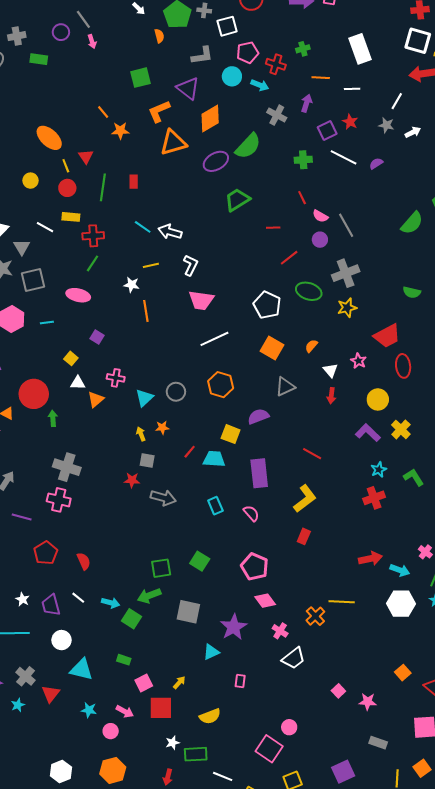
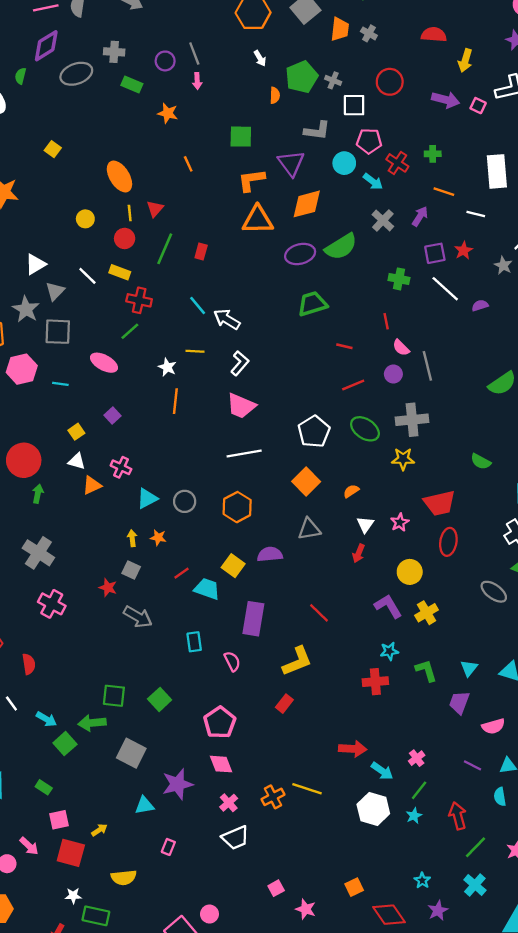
orange star: (120, 131) -> (168, 113), moved
pink cross: (59, 500) -> (52, 604), moved

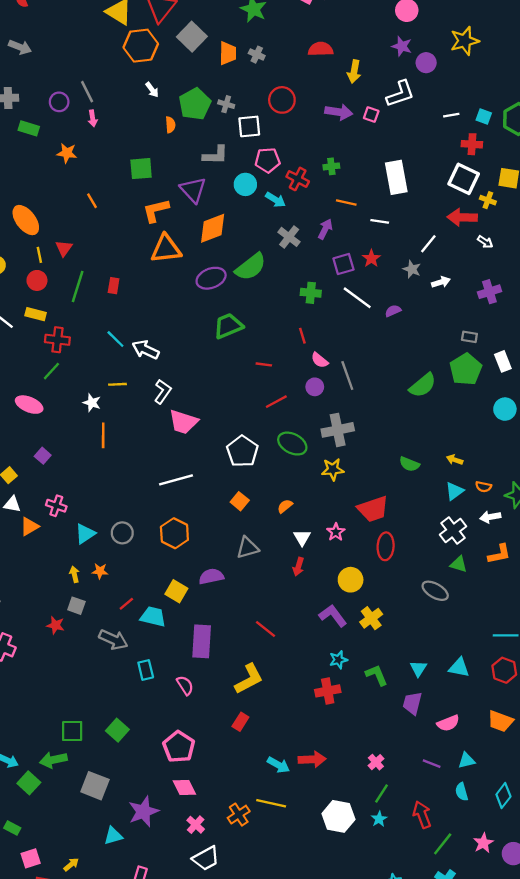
pink trapezoid: (241, 406) -> (183, 422), moved
orange square: (306, 481) -> (240, 501), size x0.7
gray arrow: (138, 617) -> (113, 640), moved
cyan arrow: (382, 771) -> (278, 765), moved

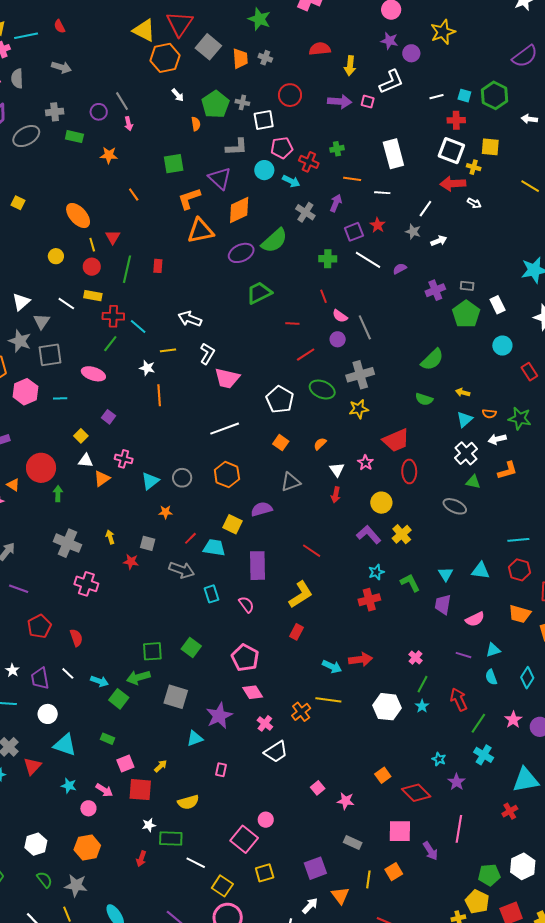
purple cross: (489, 292) -> (435, 290), moved
cyan line: (115, 339) -> (138, 326), moved
green semicircle: (423, 385) -> (432, 360), moved
yellow arrow: (74, 574) -> (110, 537), moved

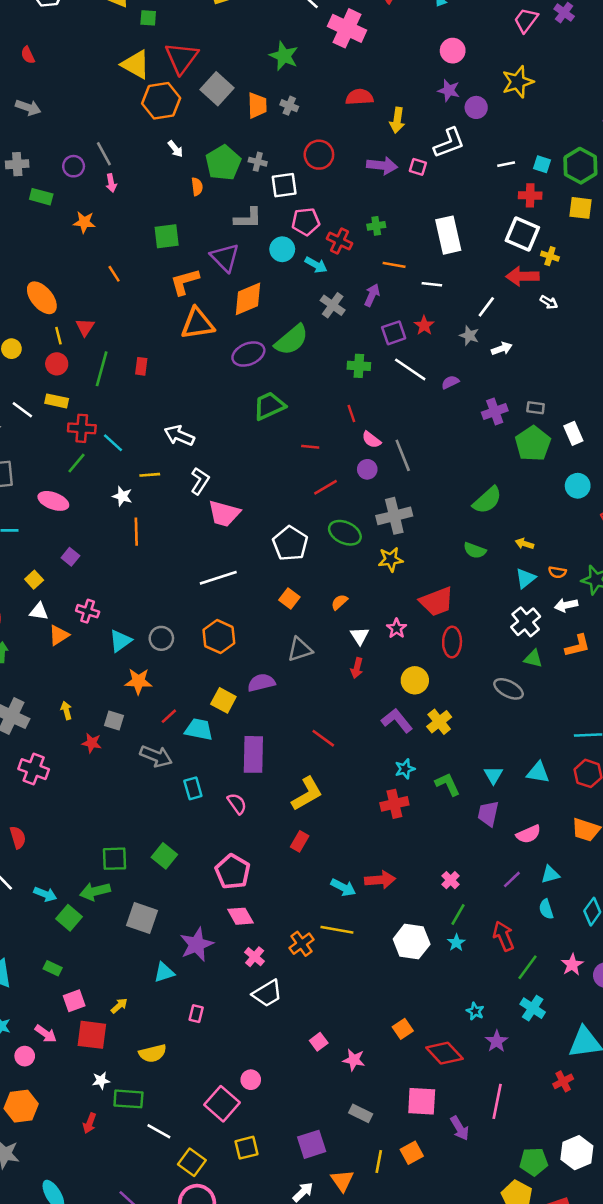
yellow square: (490, 147) -> (580, 208), moved
orange star: (165, 512) -> (138, 681), size x1.5
purple line: (463, 655) -> (512, 879), turned -63

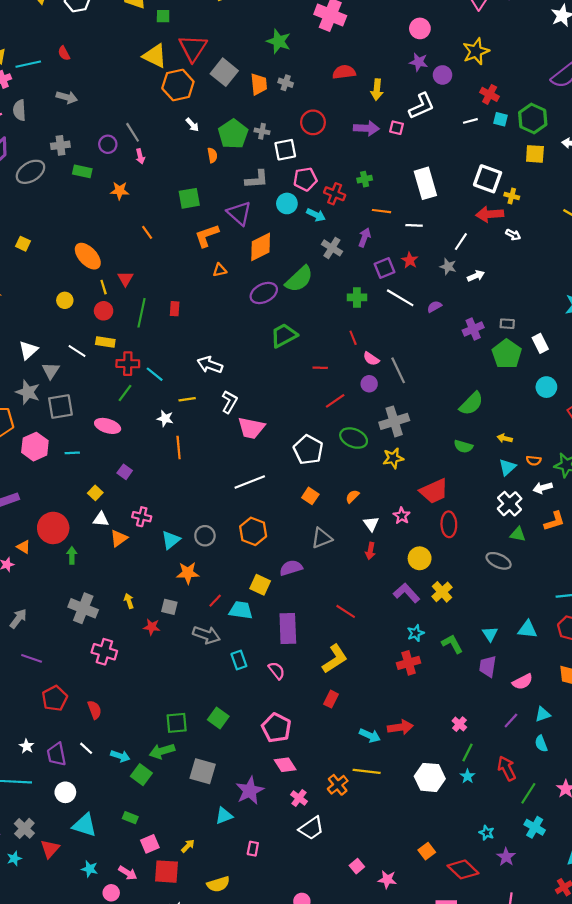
red cross: (530, 195) -> (490, 94), moved, turned 30
orange triangle: (198, 324) -> (220, 270), size x0.5

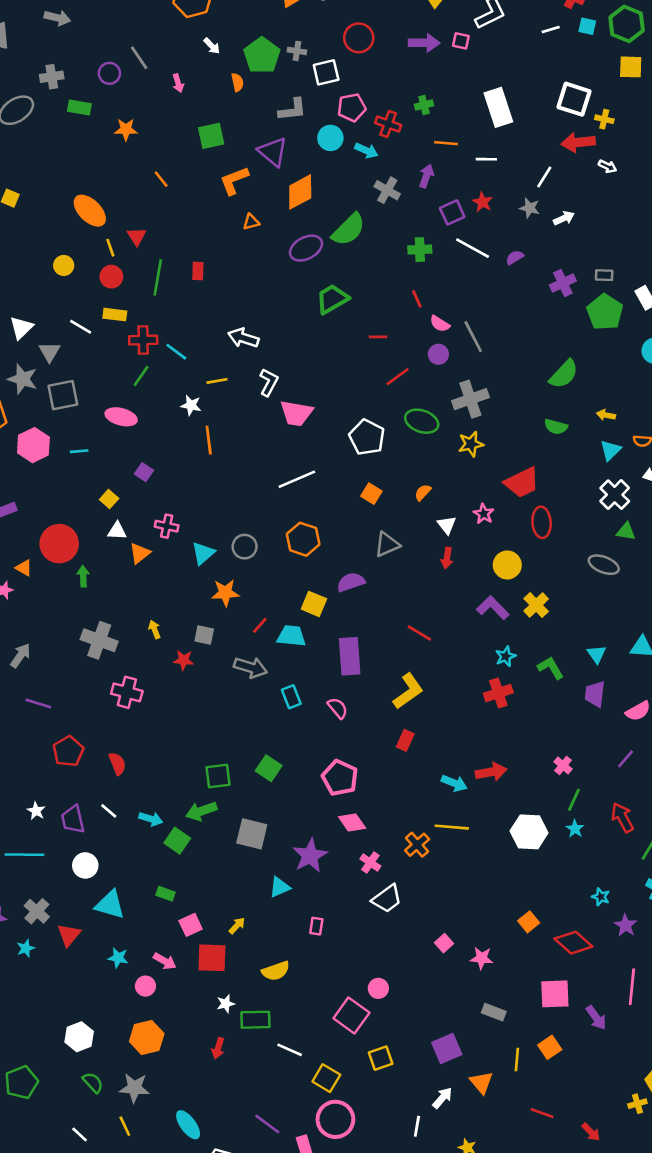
pink arrow: (140, 156) -> (178, 83), moved

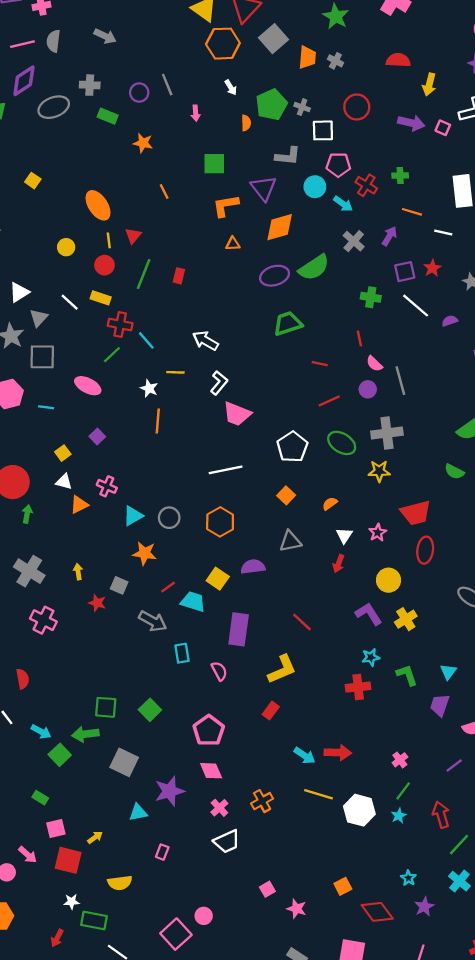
yellow line: (452, 827) -> (318, 794), moved

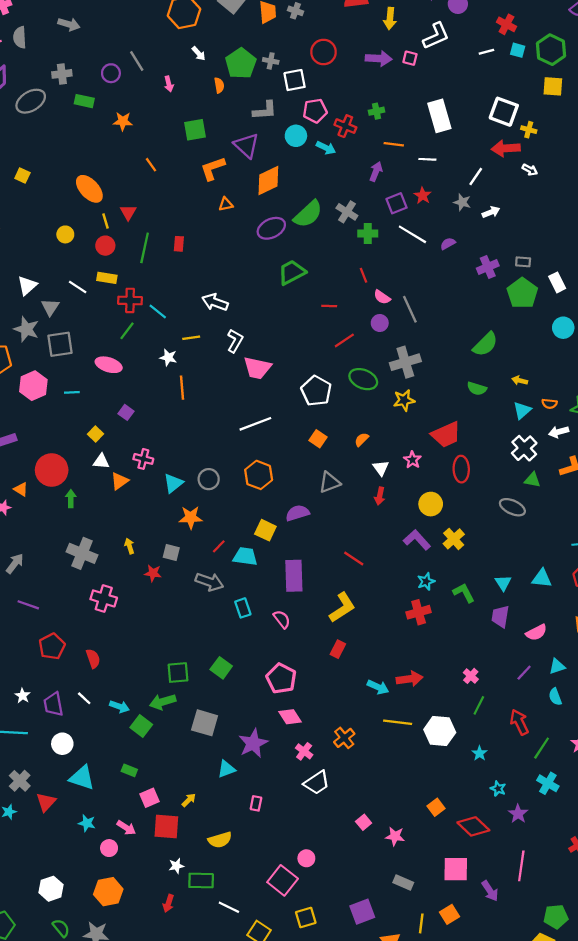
gray cross: (354, 241) -> (347, 212), moved
cyan star: (399, 816) -> (480, 753), moved

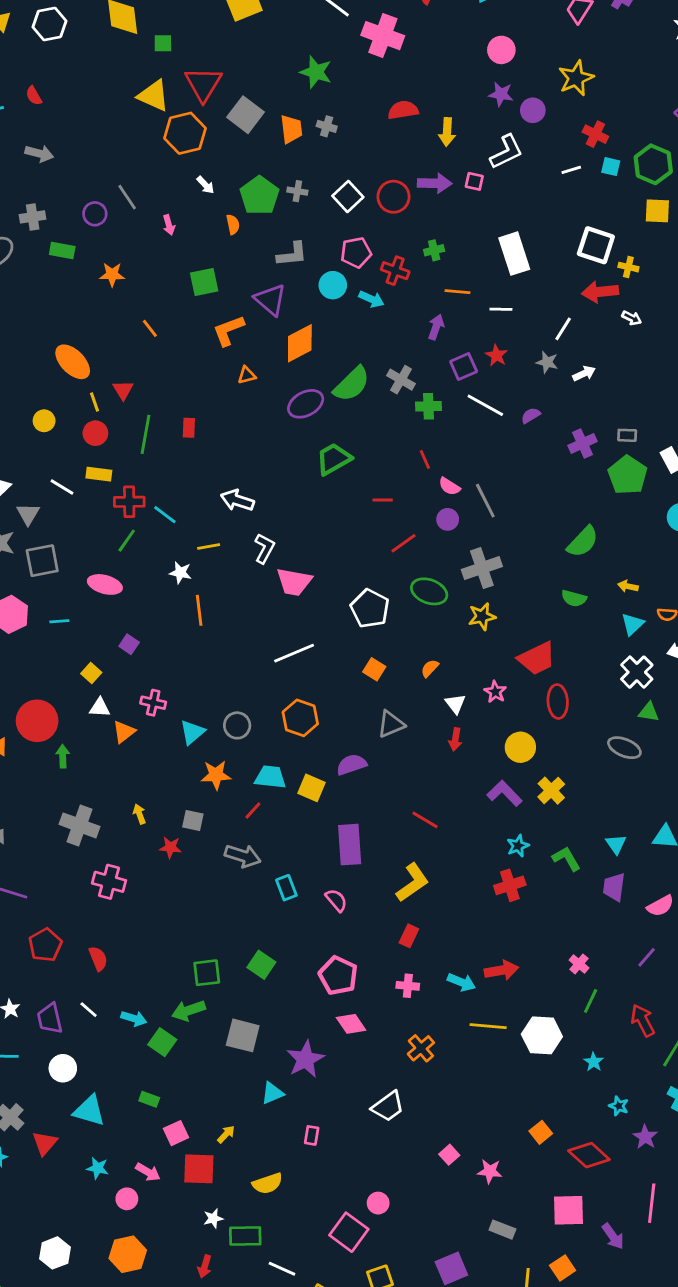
red circle: (323, 52) -> (393, 197), moved
white square: (295, 80) -> (348, 196), moved, turned -30
cyan trapezoid: (245, 556) -> (270, 777), moved
pink cross: (304, 751) -> (408, 986), moved, turned -30

